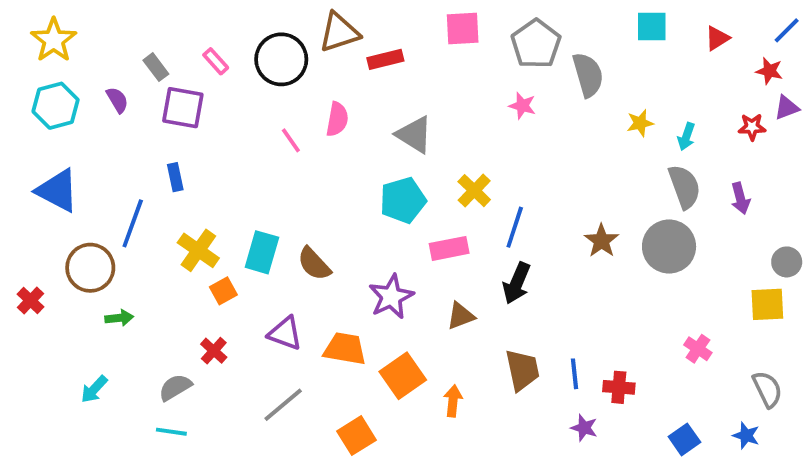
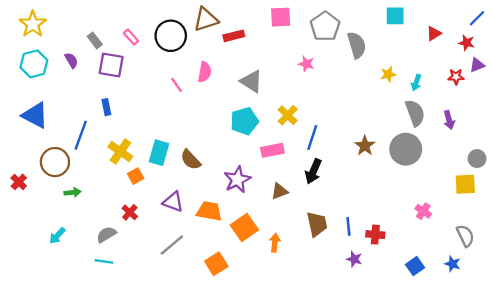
red triangle: (717, 38) -> (434, 33), moved
pink star: (522, 106) -> (306, 64), moved

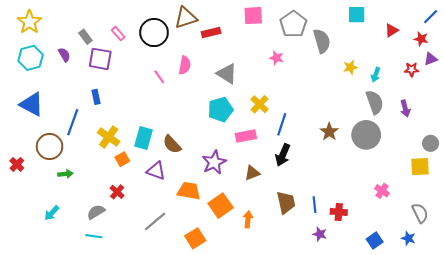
purple triangle: (173, 202) -> (156, 171), moved

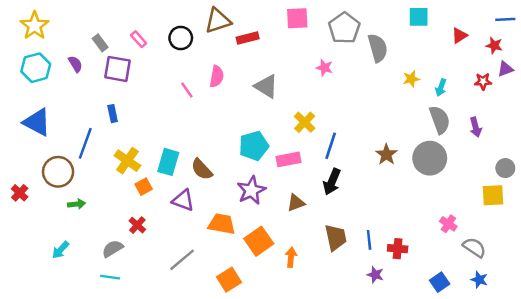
blue line: (431, 17) -> (505, 19), turned 42
black circle: (154, 33) -> (181, 38), size x0.7
cyan pentagon: (221, 110) -> (254, 146), moved
gray semicircle: (420, 213) -> (474, 247), moved, turned -30

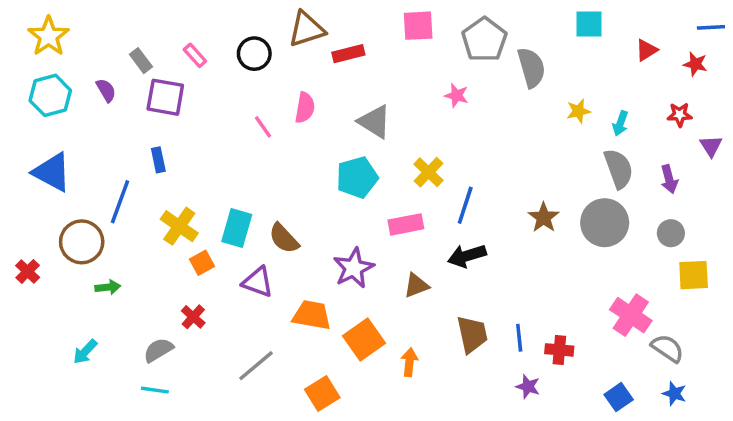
purple triangle: (505, 69) -> (711, 146), moved, turned -42
cyan pentagon: (254, 146) -> (357, 177), moved
gray circle: (505, 168) -> (671, 233), moved
black arrow: (332, 182) -> (467, 256), turned 50
pink cross: (448, 224) -> (631, 315), size x1.6

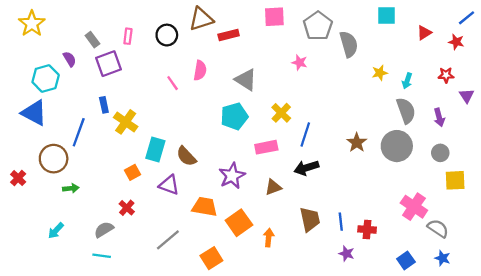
blue line: (711, 27) -> (467, 18), turned -36
pink rectangle: (195, 55) -> (128, 36), turned 49
cyan hexagon: (50, 95) -> (46, 79), moved
purple square: (165, 97) -> (108, 64), turned -30
yellow cross: (179, 226) -> (126, 122), moved

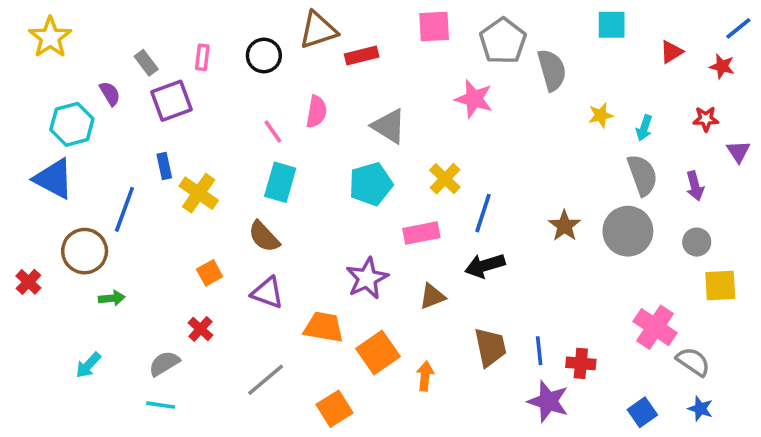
pink star: (300, 62) -> (474, 99), size x1.5
cyan rectangle: (155, 149) -> (280, 182), moved
brown semicircle: (186, 156) -> (264, 237), moved
purple star: (346, 254) -> (548, 401), size x1.6

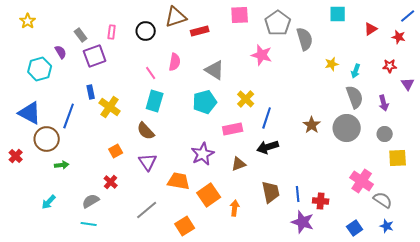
yellow star: (50, 37) -> (28, 21), size x0.7
blue triangle: (54, 179) -> (30, 113), moved
purple triangle: (267, 293) -> (148, 162), turned 36

